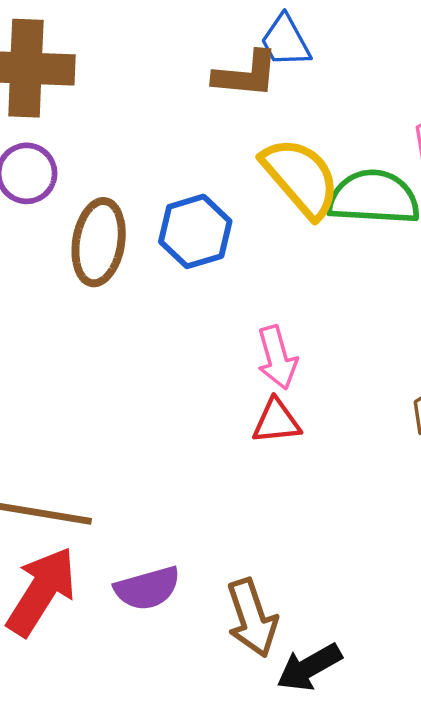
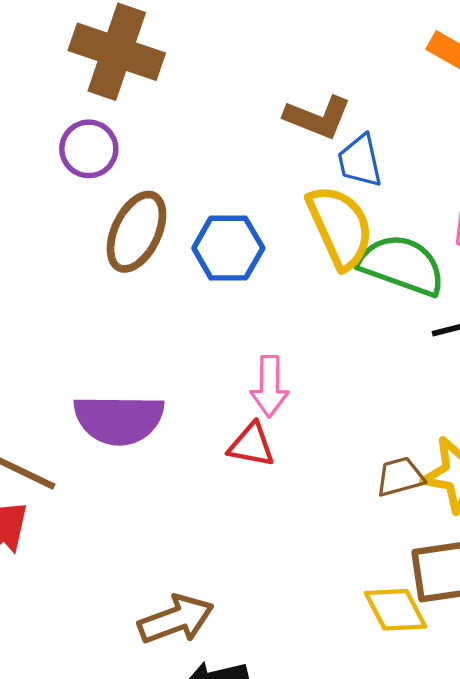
blue trapezoid: (285, 41) -> (360, 161), moved
purple semicircle: (147, 588) -> (119, 419), moved, size x1.4
brown arrow: (252, 618) -> (176, 619), turned -108

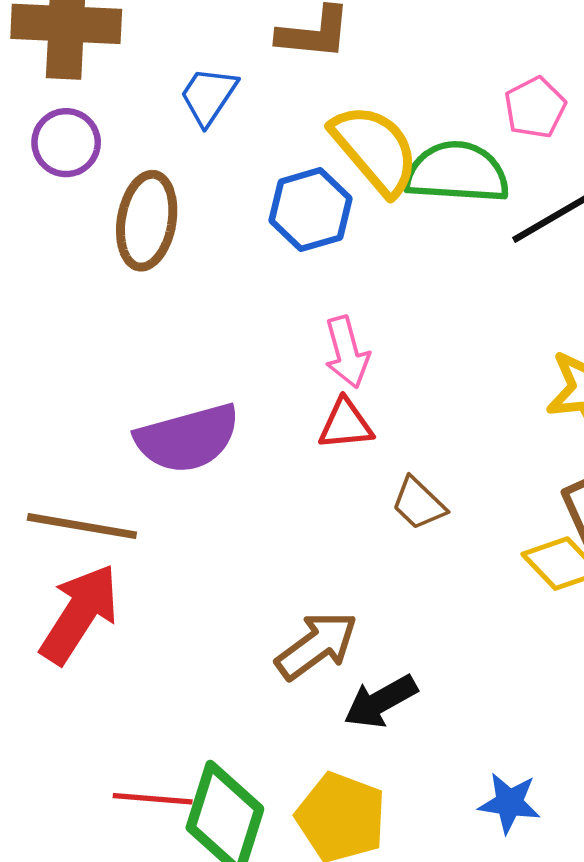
blue trapezoid: (360, 161) -> (208, 96), moved, turned 62
blue hexagon: (228, 248) -> (310, 210), moved
brown trapezoid: (400, 477) -> (419, 503), moved, turned -105

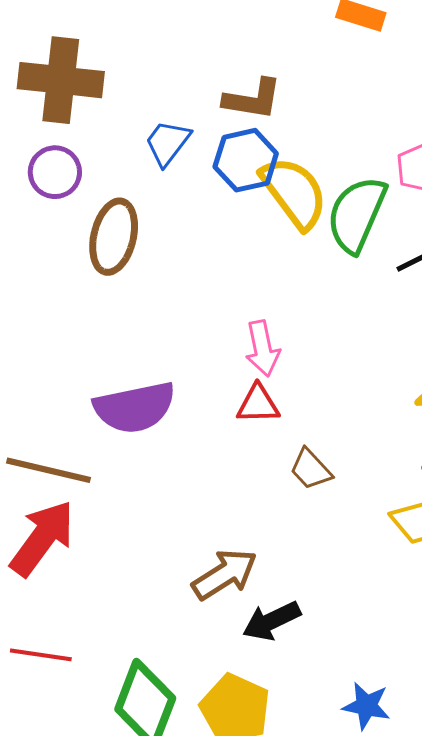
green semicircle: (457, 173) -> (357, 214), turned -74
blue hexagon: (310, 210) -> (246, 160), moved
red line: (153, 799) -> (41, 655), moved

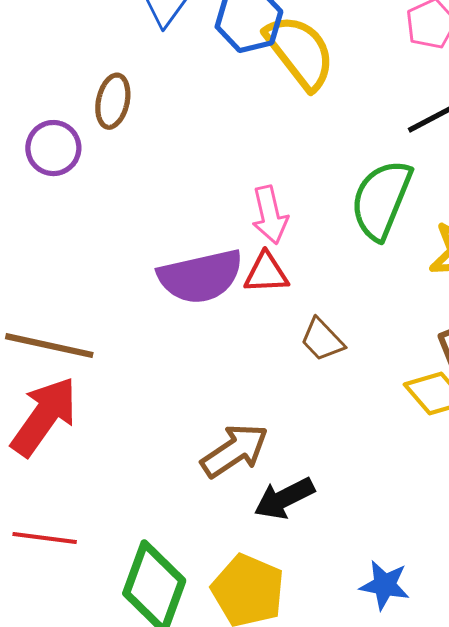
purple circle: (55, 172) -> (53, 148), moved
green semicircle: (357, 214) -> (381, 200), moved
brown ellipse: (114, 237) -> (113, 101), size x0.7
purple semicircle: (135, 407) -> (201, 276), moved

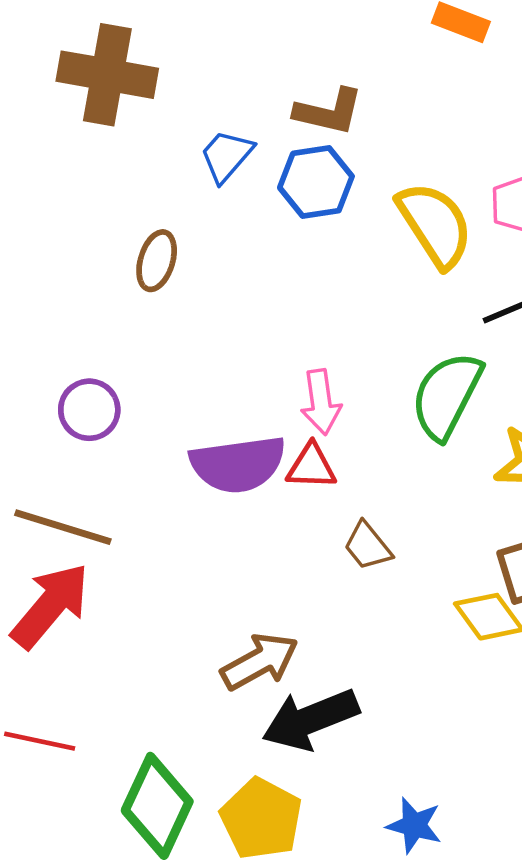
yellow semicircle: (300, 52) -> (435, 225), moved
purple circle: (53, 148) -> (89, 410), moved
black arrow: (284, 498) -> (310, 719), size x1.4

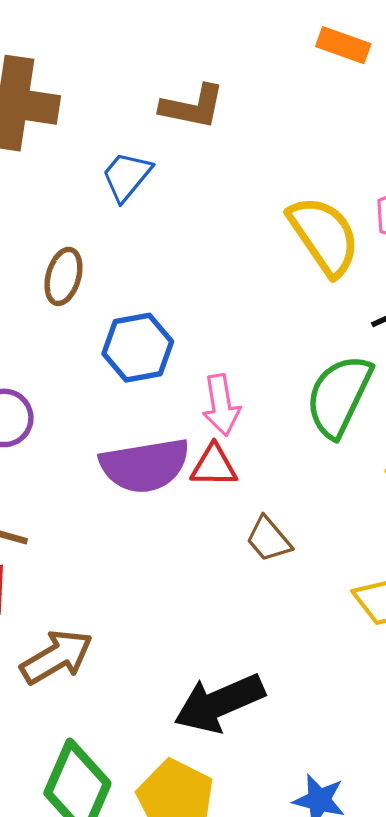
brown L-shape: (329, 112) -> (192, 107), moved
blue hexagon: (316, 182) -> (138, 348), moved
brown arrow: (260, 662) -> (57, 657), moved

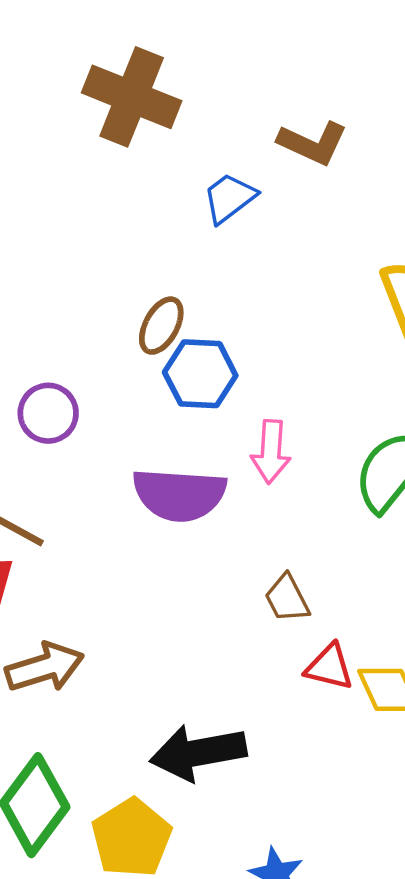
brown ellipse: (63, 276) -> (161, 326), moved
red triangle: (214, 466) -> (329, 667), moved

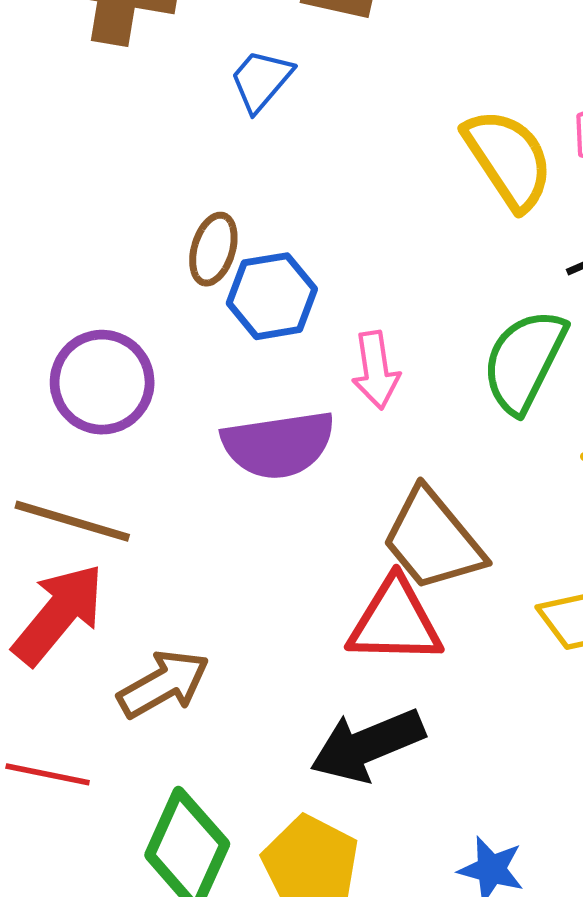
purple circle: (48, 413) -> (102, 382), size x1.4
brown trapezoid: (287, 599) -> (433, 540), size x1.8
red triangle: (329, 667) -> (395, 621), moved, size x1.6

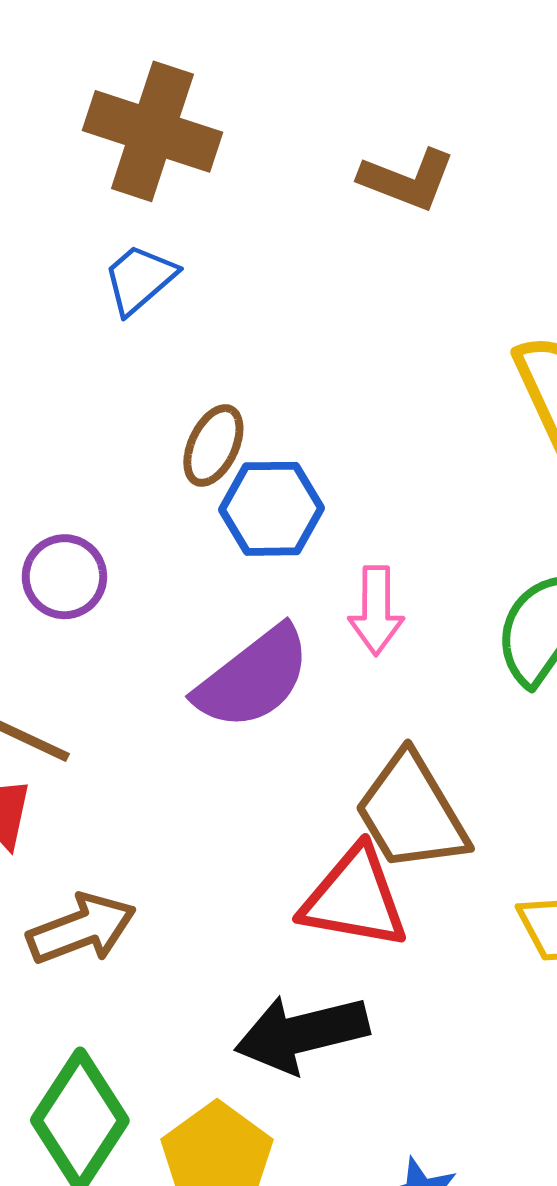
blue trapezoid: (261, 80) -> (140, 279), moved
purple circle: (102, 382) -> (64, 577), size x0.7
purple semicircle: (278, 445) -> (253, 678), turned -38

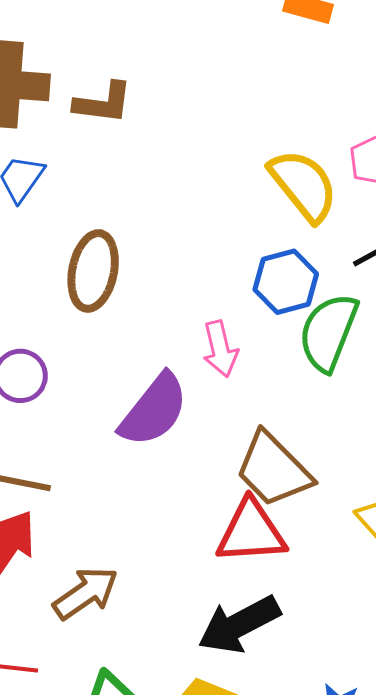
brown L-shape: (407, 180) -> (103, 103), moved
brown ellipse: (213, 445) -> (93, 271), size x1.5
blue hexagon: (272, 509) -> (286, 282), moved

